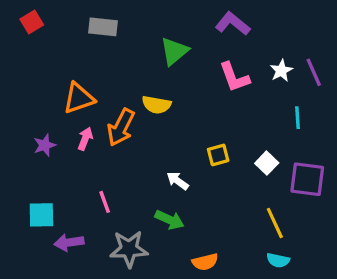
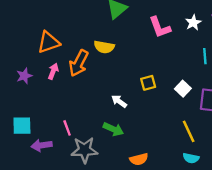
pink line: (105, 202) -> (67, 128), moved

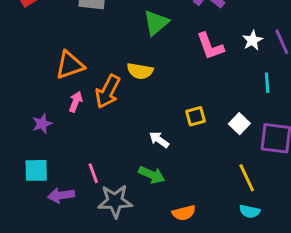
purple star: (24, 76) -> (42, 124), moved

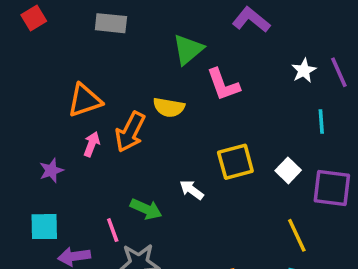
pink L-shape: (210, 46) -> (223, 85), moved
yellow square: (196, 116) -> (235, 162), size x1.5
green arrow: (152, 175) -> (146, 209), moved

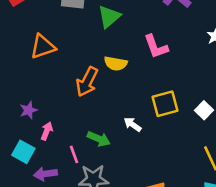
green triangle: (188, 49) -> (109, 17), moved
orange triangle: (85, 100) -> (43, 47), moved
pink arrow: (92, 144) -> (47, 131), moved
cyan square: (44, 227) -> (23, 152), turned 30

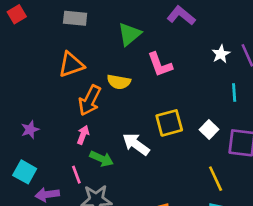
green triangle: (109, 17) -> (129, 34), moved
orange triangle: (43, 47) -> (71, 65), moved
white arrow: (133, 125) -> (136, 144), size x1.5
pink arrow: (47, 131) -> (83, 135), moved

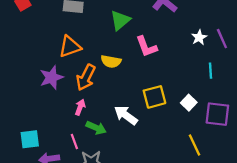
purple star: (30, 130) -> (51, 77), moved, size x1.5
cyan square: (25, 172) -> (30, 139), turned -36

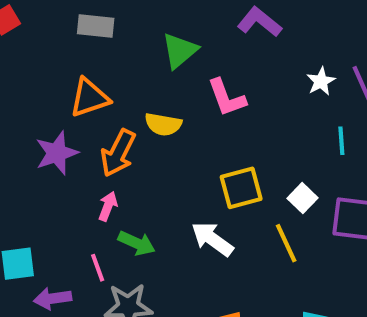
white arrow: (126, 115) -> (212, 239), moved
yellow line: (195, 145) -> (286, 243), moved

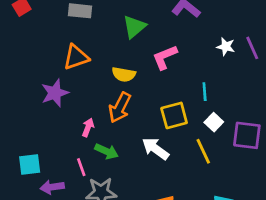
white star: (321, 81) -> (226, 47), turned -30
pink L-shape: (227, 98) -> (165, 57), turned 88
cyan line: (341, 141) -> (205, 92), moved
orange arrow: (118, 153) -> (120, 108), moved

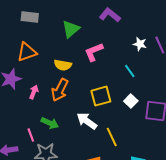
cyan line: (205, 92) -> (130, 71), moved, turned -32
pink arrow: (88, 127) -> (34, 92), moved
yellow line: (203, 151) -> (112, 137), moved

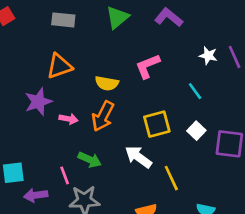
green triangle: (71, 29) -> (117, 17), moved
pink arrow: (34, 92) -> (69, 119), turned 80

